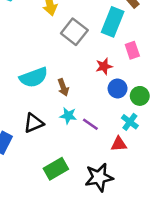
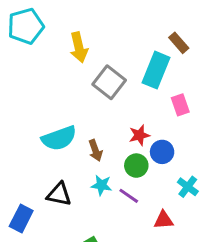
red star: (104, 66) -> (139, 135), moved
green circle: (140, 96) -> (136, 166), moved
cyan cross: (130, 122) -> (188, 187), moved
black triangle: (34, 123) -> (59, 194), turned 35

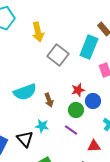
cyan star: (101, 185) -> (42, 126), moved
black triangle: (59, 194) -> (25, 139), moved, turned 36

